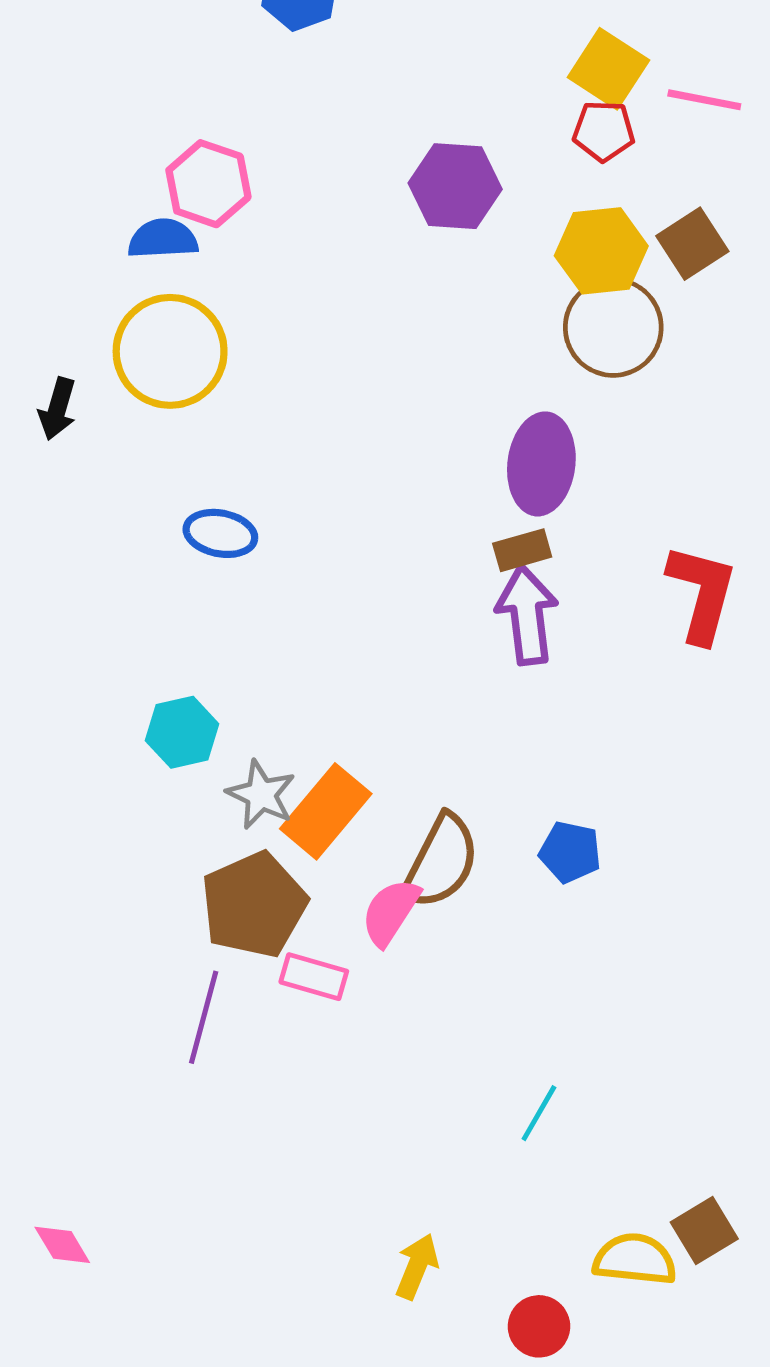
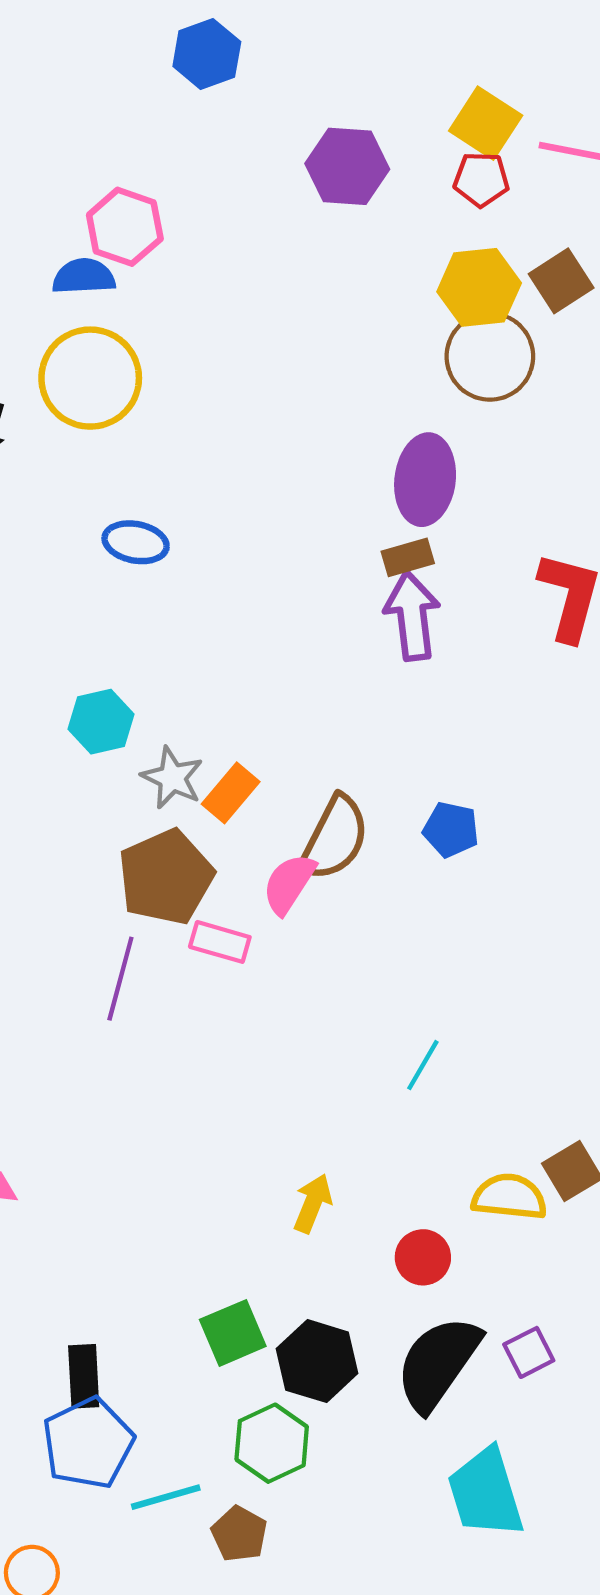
purple hexagon: (455, 186) -> (347, 166), moved
orange rectangle: (326, 811) -> (231, 793), size x0.7

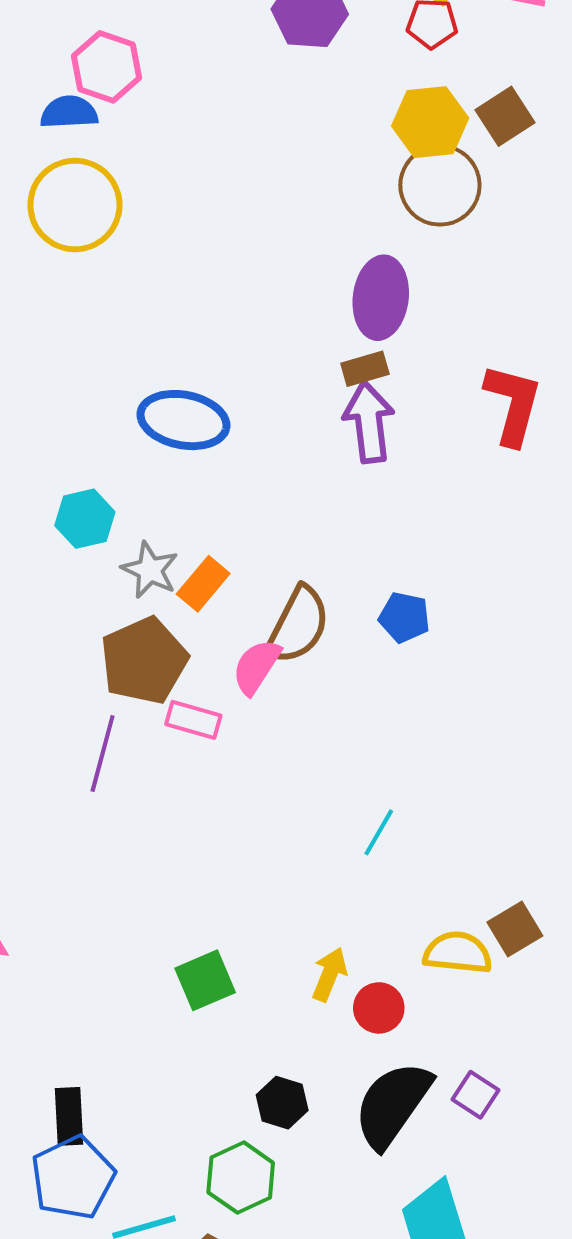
blue ellipse: (136, 542) -> (183, 420), moved, size x1.5
yellow arrow: (313, 1203) -> (329, 974), moved
green square: (233, 1333) -> (205, 980), moved
purple square: (529, 1352) -> (475, 1095), turned -30
black hexagon: (317, 1361) -> (282, 1103), size x0.7

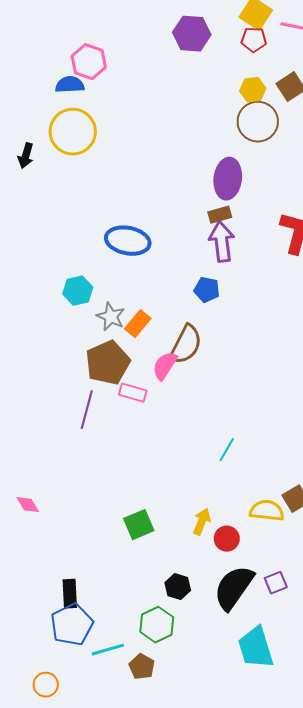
yellow hexagon: (430, 122) -> (253, 90), size x0.7
blue pentagon: (404, 617) -> (207, 290), moved
purple square: (475, 1095) -> (276, 583), turned 35

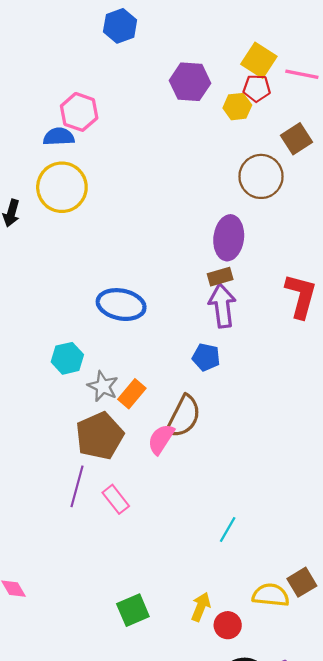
yellow hexagon: (253, 90) -> (237, 107), moved
pink rectangle: (133, 393) -> (116, 499), moved, turned 36

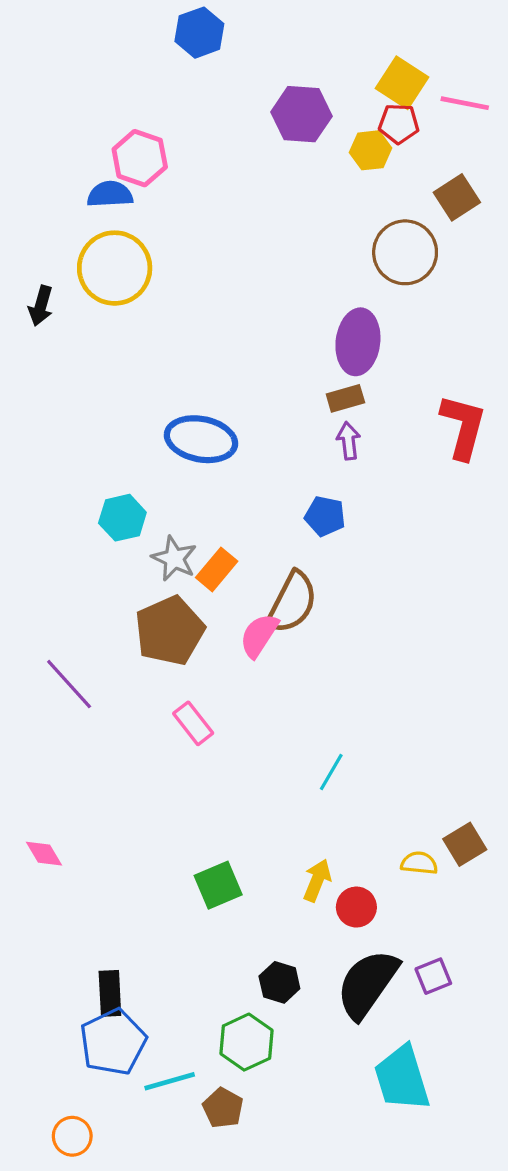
purple arrow: (222, 306) -> (349, 441), size x0.6
purple line: (77, 486) -> (69, 684), moved, turned -57
cyan line: (228, 529) -> (331, 772), moved
yellow semicircle: (271, 595) -> (419, 863), size x0.7

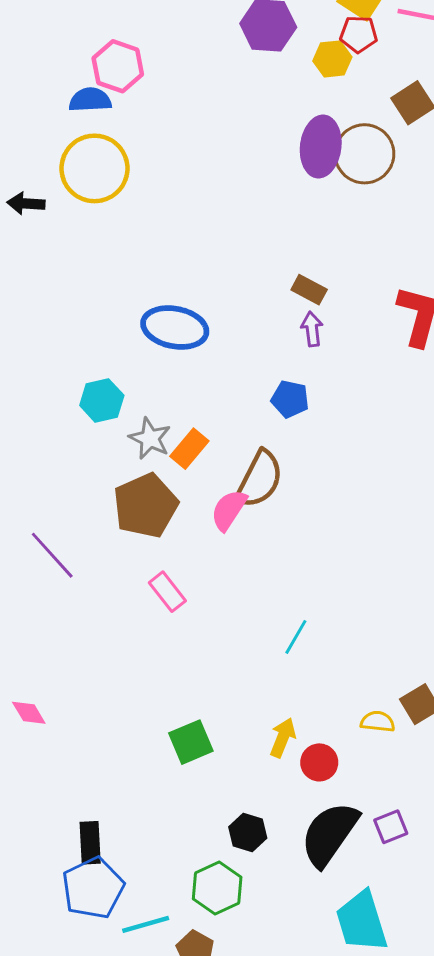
black arrow: (41, 306) -> (26, 203), turned 78
purple ellipse: (358, 342) -> (321, 147), moved
brown rectangle: (345, 398) -> (309, 290), turned 44

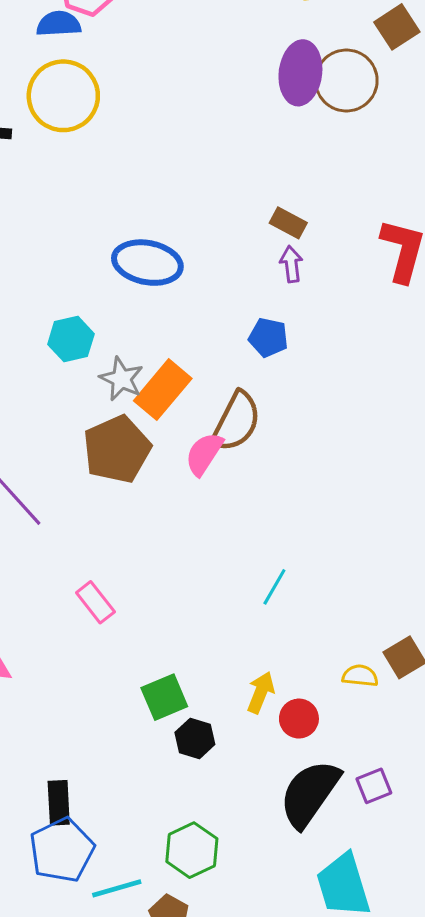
orange rectangle: (189, 449) -> (163, 390), size x1.4
pink rectangle: (167, 592) -> (95, 602), moved
black hexagon: (248, 832) -> (195, 738), moved

